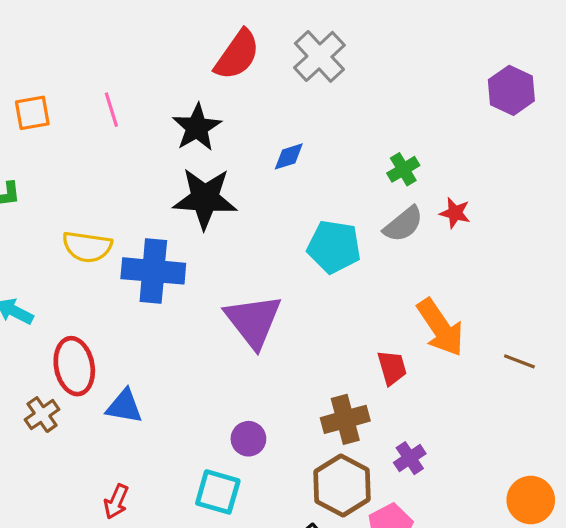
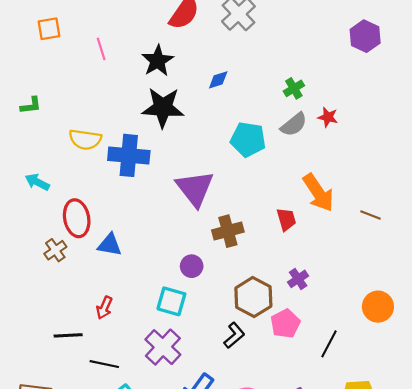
orange square: (32, 113) -> (49, 29), moved
brown cross: (345, 419) -> (228, 231), moved

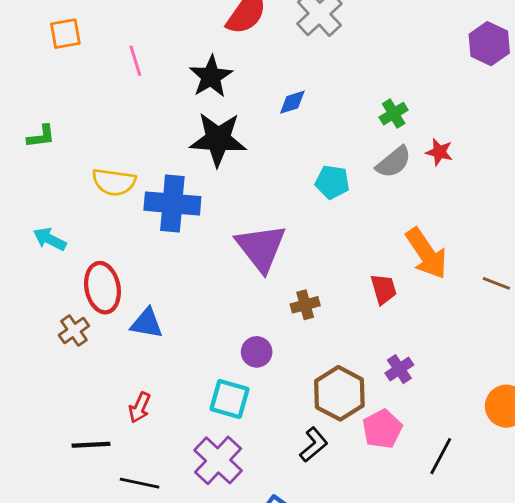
cyan pentagon: (248, 139) -> (332, 182), size x0.7
brown cross: (228, 231) -> (305, 305), size x0.7

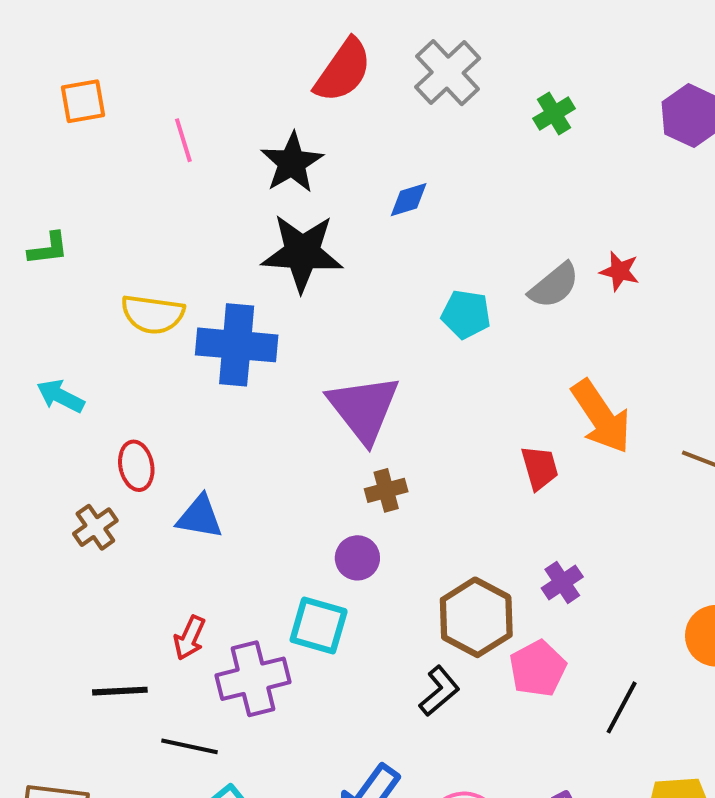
green cross: (394, 114) -> (554, 114), moved
red ellipse: (102, 288) -> (136, 466), size x0.7
brown cross: (305, 305) -> (386, 490), moved
purple cross: (218, 460) -> (253, 679), moved, turned 33

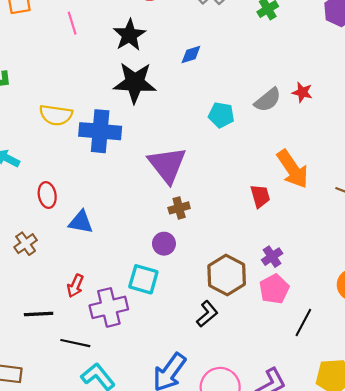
brown cross: (95, 527) -> (26, 244), moved
pink pentagon: (538, 668) -> (274, 289), moved

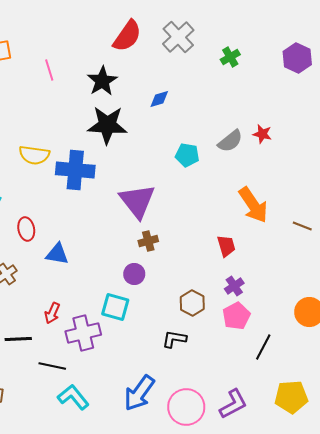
red trapezoid: (260, 196) -> (226, 246), moved
brown hexagon: (227, 275) -> (192, 303), size x0.7
black L-shape: (207, 314) -> (174, 339), turned -130

